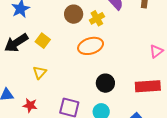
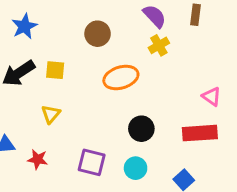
yellow cross: (97, 18) -> (159, 45), moved
yellow square: (43, 41) -> (55, 70), turned -32
pink triangle: (156, 51) -> (212, 97), moved, turned -48

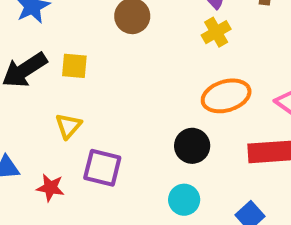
orange ellipse: (121, 78) -> (226, 96), moved
purple square: (92, 162) -> (102, 168), moved

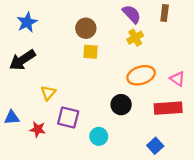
yellow square: (74, 66) -> (91, 52), moved
cyan circle: (184, 200) -> (99, 136), moved

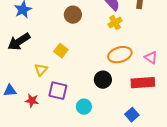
yellow square: (91, 52) -> (61, 51), moved, turned 32

